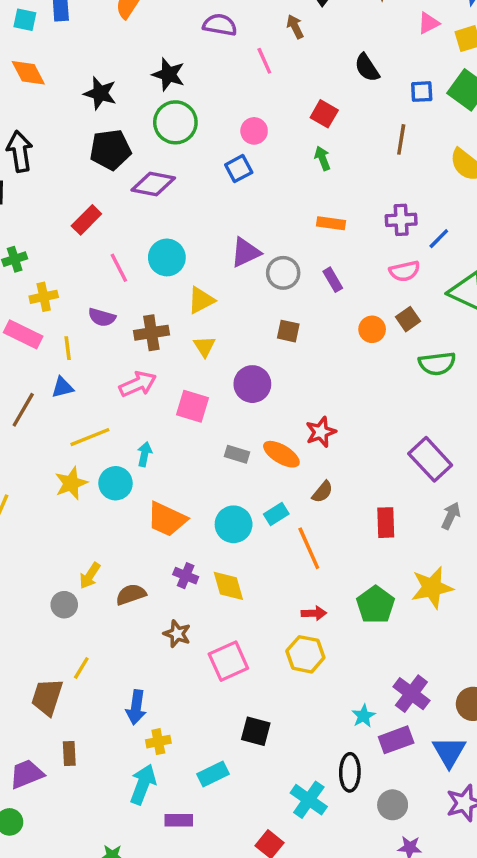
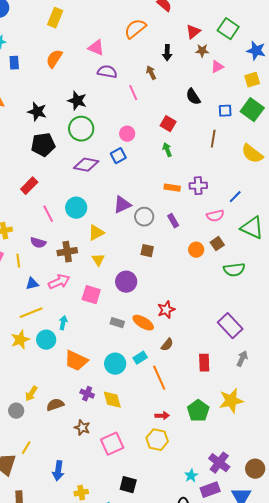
pink triangle: (429, 23) -> (217, 67), moved
purple diamond: (153, 184) -> (86, 165), moved
purple cross: (401, 220) -> (198, 186), moved
blue triangle: (62, 387) -> (32, 284), moved
yellow cross: (158, 742) -> (81, 493), moved

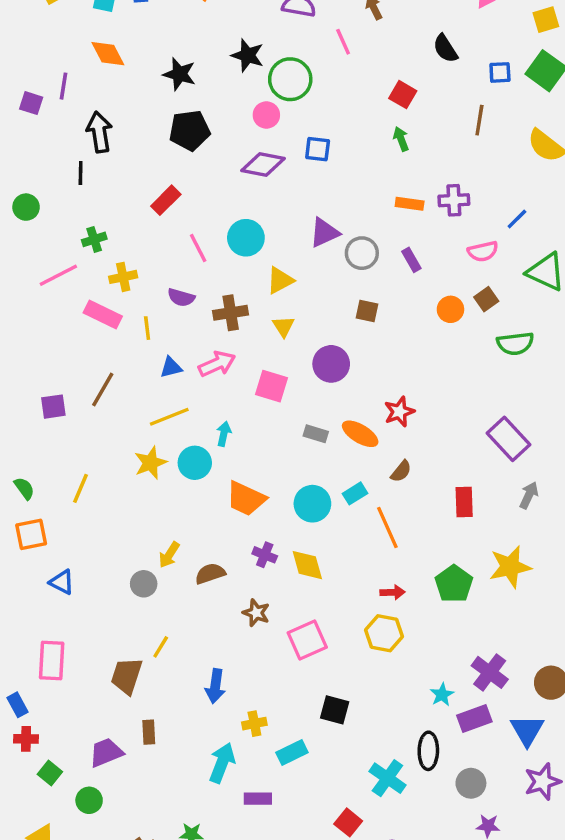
green circle: (81, 129) -> (290, 79), moved
pink circle: (127, 134) -> (266, 115), moved
blue square: (118, 156) -> (318, 149), turned 35

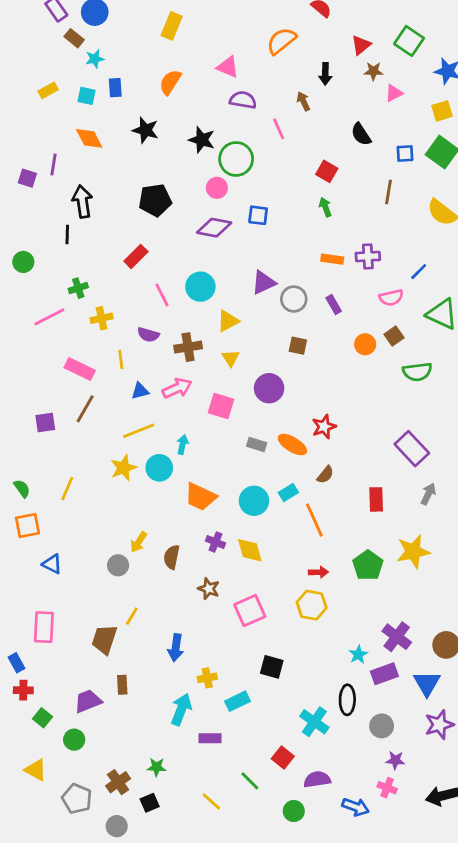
black star: (179, 74) -> (146, 130), moved
pink rectangle: (103, 314) -> (80, 369), moved
brown semicircle: (210, 574) -> (172, 557), turned -60

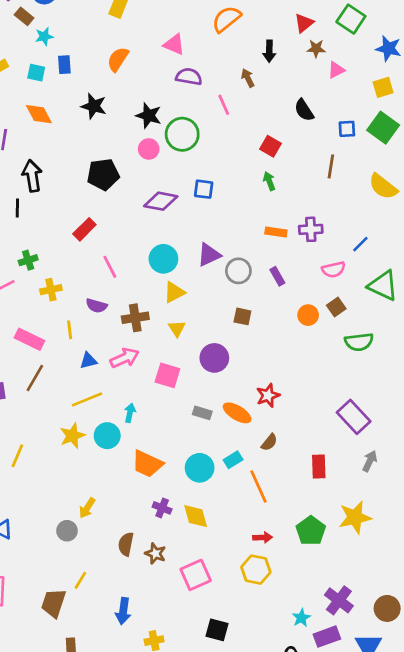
pink circle: (217, 188) -> (149, 149), moved
cyan circle: (200, 287) -> (163, 259), moved
brown semicircle: (172, 557) -> (126, 544), moved

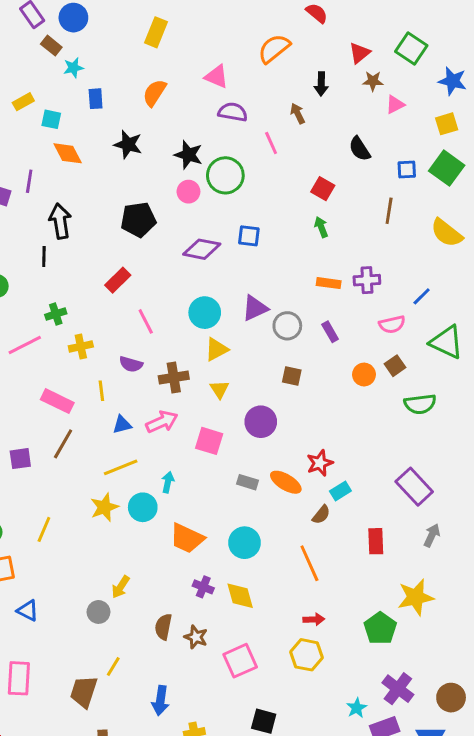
cyan square: (36, 73) -> (51, 119), moved
cyan rectangle: (233, 460) -> (340, 491), moved
green pentagon: (311, 531) -> (380, 628), moved

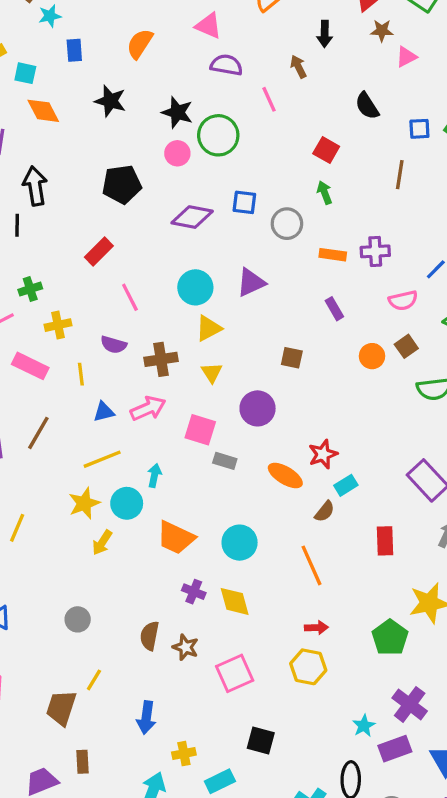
gray circle: (287, 326) -> (287, 224), moved
pink rectangle: (57, 401) -> (30, 366), moved
gray rectangle: (247, 482) -> (225, 461), moved
yellow arrow: (121, 587) -> (102, 543), moved

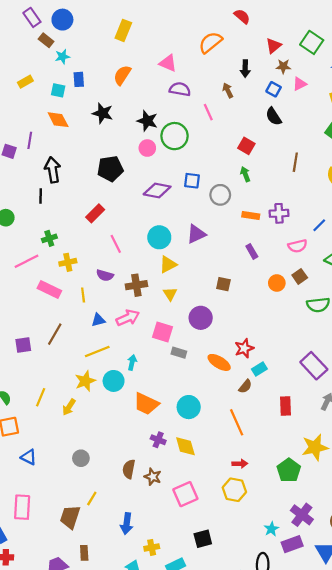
cyan square: (25, 73) -> (58, 90), moved
blue square: (419, 129) -> (274, 89), moved, turned 32
yellow arrow: (102, 543) -> (69, 407), moved
black square: (261, 740) -> (203, 539), turned -30

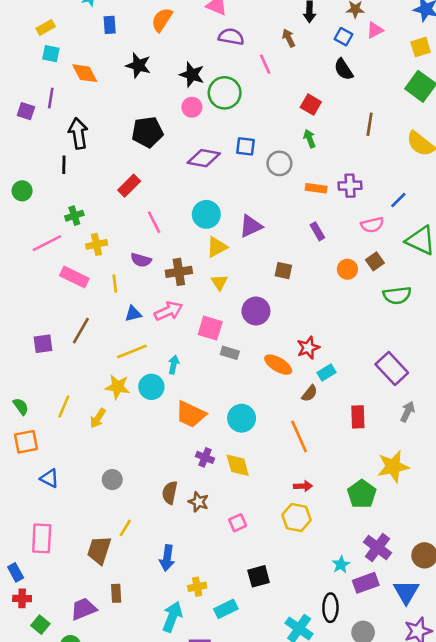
cyan square: (58, 90) -> (51, 54), moved
purple triangle: (196, 234) -> (251, 226), moved
yellow star: (85, 381) -> (117, 387), turned 30
pink square: (185, 494) -> (238, 523), size x0.6

